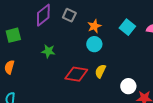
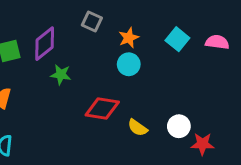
purple diamond: (43, 15) -> (45, 44), moved
yellow semicircle: (100, 71) -> (138, 128), moved, turned -80

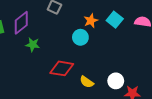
orange star: (129, 38) -> (91, 21), moved

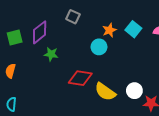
yellow semicircle: (87, 82) -> (105, 92), size x1.5

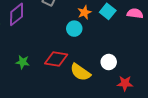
green star: (51, 54) -> (23, 62), moved
white circle: (134, 91) -> (109, 62), moved

